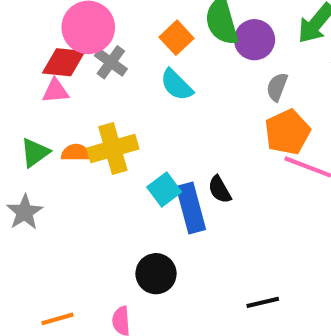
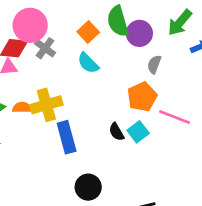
orange pentagon: (287, 132) -> (142, 97), moved
cyan square: (164, 190) -> (138, 132), moved
blue rectangle: (191, 208) -> (67, 137), moved
black circle: (156, 274) -> (88, 187), moved

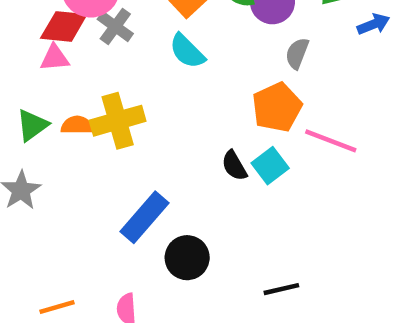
blue rectangle: (67, 137) -> (144, 217), moved, turned 56

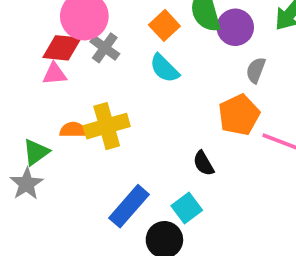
green triangle: (32, 125) -> (36, 152), moved
cyan square: (270, 166) -> (187, 208), moved

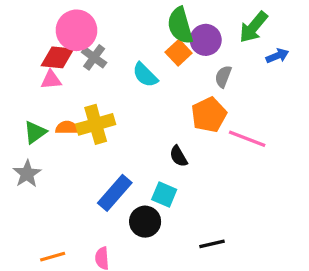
orange square: (164, 25) -> (179, 53), moved
green triangle: (36, 152) -> (35, 132), moved
cyan square: (187, 208) -> (164, 194), turned -30

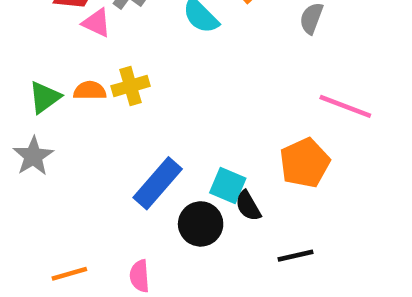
pink triangle: (51, 80) -> (97, 23), moved, turned 30
orange pentagon: (209, 115) -> (305, 163), moved
yellow cross: (96, 124) -> (130, 86), size x0.7
black semicircle: (179, 156) -> (248, 206), moved

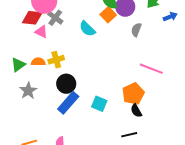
gray star: (33, 156) -> (28, 91), moved
black semicircle: (248, 206) -> (136, 111), moved
black circle: (201, 224) -> (66, 84), moved

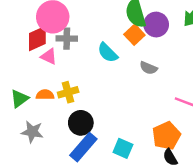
red diamond: (32, 18) -> (37, 39), turned -30
gray cross: (55, 18) -> (67, 39), turned -35
gray semicircle: (136, 30) -> (148, 68), moved, turned -88
gray star: (28, 91) -> (32, 132), turned -30

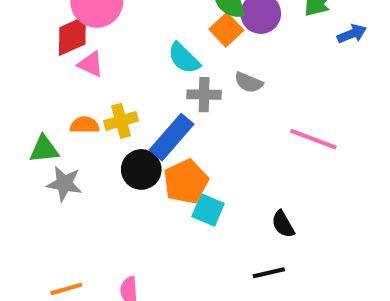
gray cross: (67, 39) -> (204, 95), moved
green triangle: (19, 99) -> (44, 149), moved, turned 30
orange pentagon: (166, 136) -> (186, 182), moved
blue rectangle: (83, 147) -> (172, 137), moved

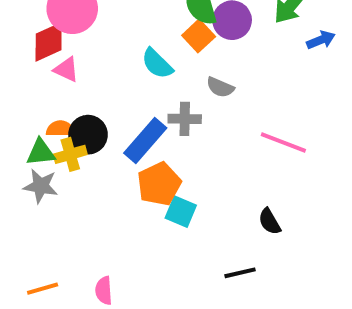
gray cross: (204, 95) -> (185, 119), moved
yellow cross: (121, 121) -> (70, 154), moved
green triangle: (44, 149) -> (41, 152), moved
black circle: (141, 169) -> (88, 135), moved
black semicircle: (283, 224) -> (270, 221), moved

